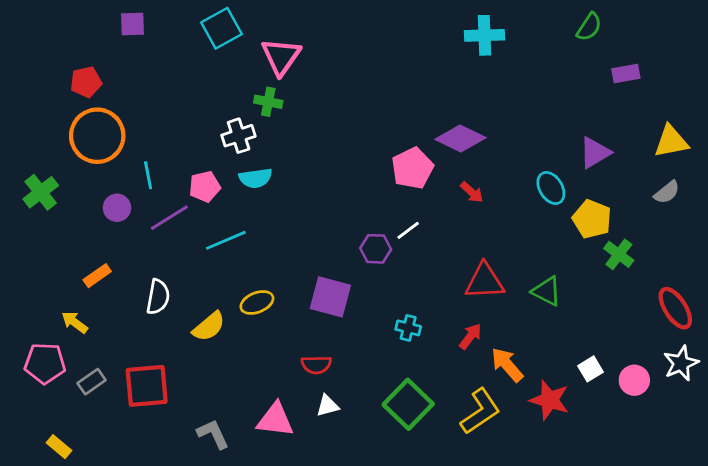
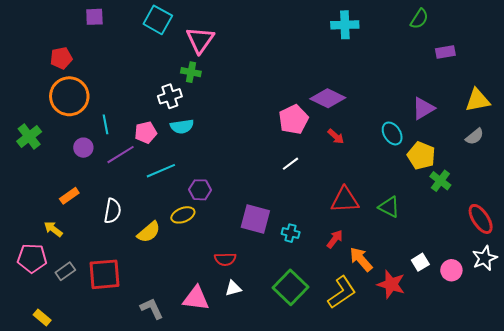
cyan square: (222, 28) -> (158, 20), turned -32
purple hexagon: (376, 249) -> (200, 190), moved
purple square: (330, 297) -> (255, 219), moved

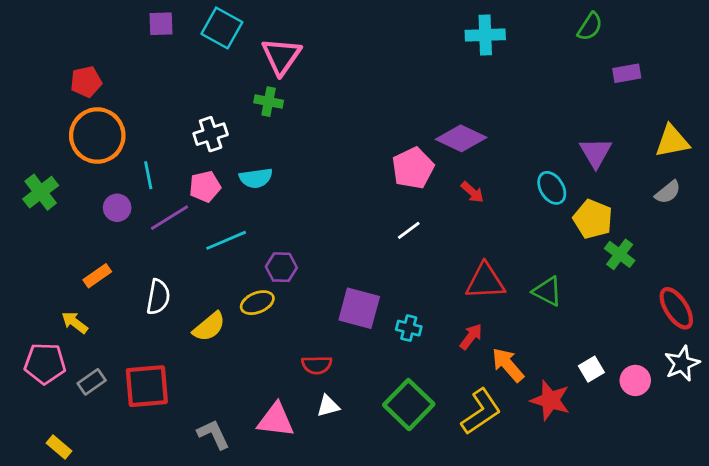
purple square: (94, 17) -> (161, 24), moved
white cross: (170, 96) -> (211, 134), moved
purple triangle: (423, 108) -> (596, 153), turned -30

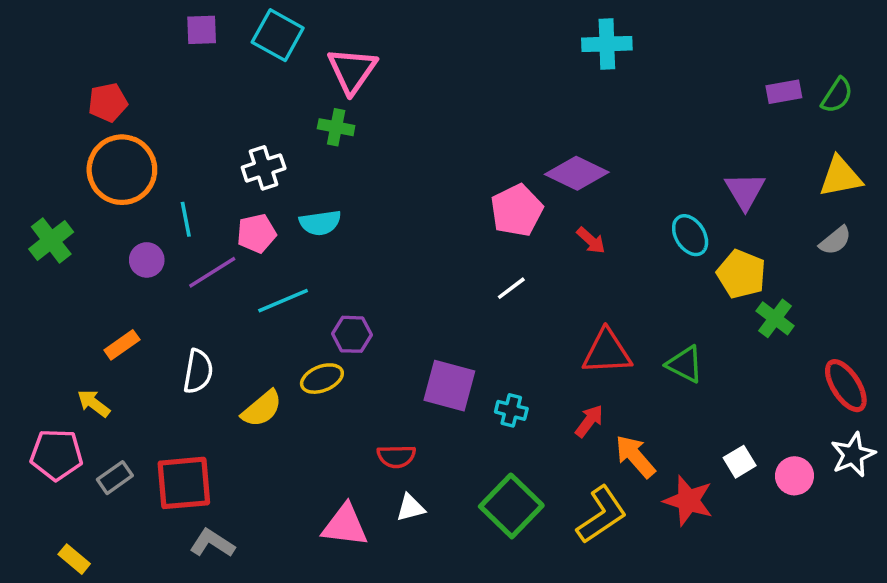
green semicircle: (590, 27) -> (837, 95), moved
gray L-shape: (213, 434) -> (212, 543), moved, turned -32

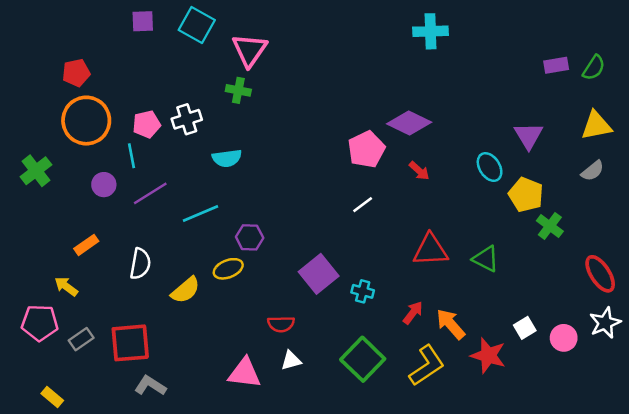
pink pentagon: (256, 233) -> (147, 124), moved
purple square: (449, 386) -> (319, 274), turned 36
red arrow: (589, 421) -> (413, 313), moved

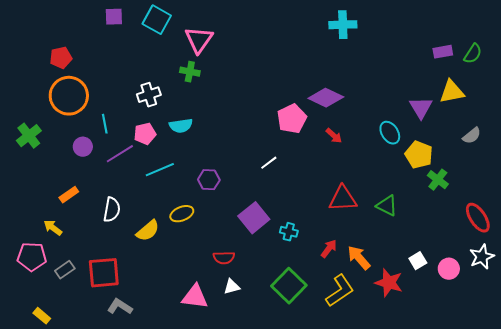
pink pentagon: (147, 124) -> (145, 134), moved
yellow triangle: (596, 126) -> (452, 92), moved
white line: (363, 205) -> (269, 163), moved
purple hexagon: (250, 237) -> (209, 180), moved

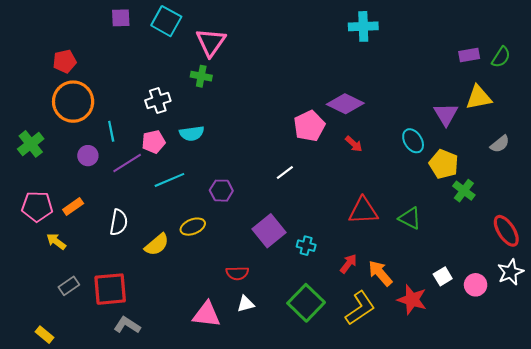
pink pentagon: (32, 257) -> (37, 206), moved

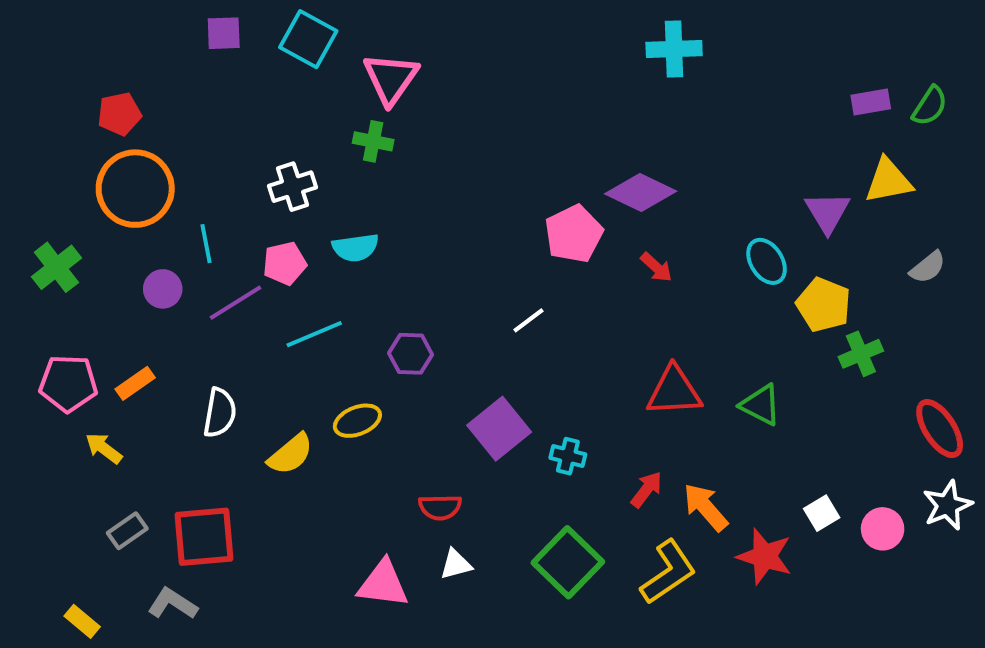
green cross: (464, 191) -> (861, 354), turned 30
gray L-shape: (127, 325) -> (173, 604), moved

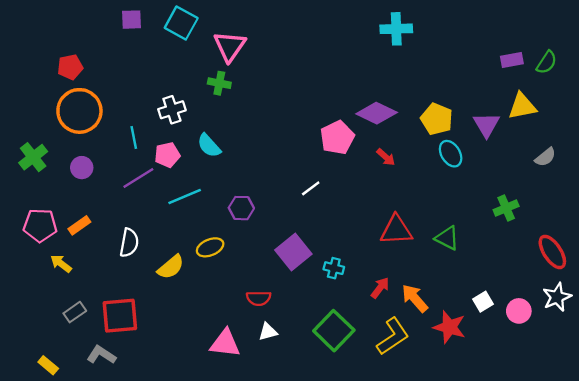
cyan line: (206, 244) -> (134, 137), moved
cyan semicircle: (355, 248) -> (209, 146), turned 56
purple circle: (163, 289) -> (82, 168), moved
yellow pentagon: (824, 305) -> (437, 119), moved

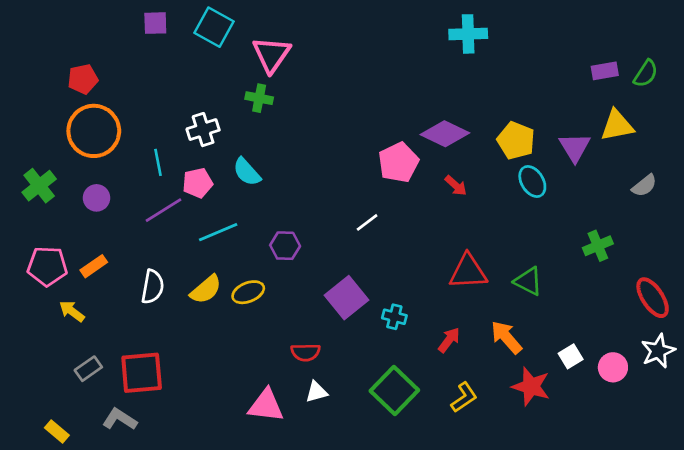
yellow semicircle: (171, 267) -> (206, 289), moved
orange arrow: (415, 298) -> (506, 337), moved
yellow L-shape: (393, 336) -> (464, 397), size x0.7

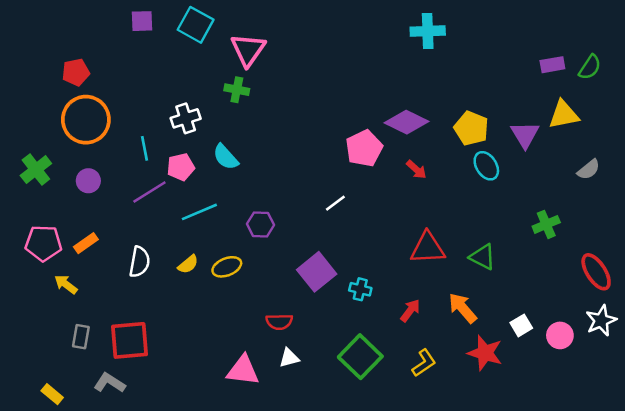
yellow semicircle: (206, 289) -> (188, 264), size x0.7
gray rectangle: (88, 369) -> (81, 337), turned -45

